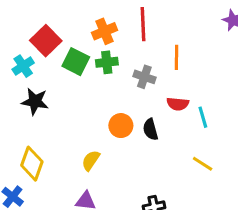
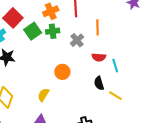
green square: (76, 62) -> (33, 31), turned 30
gray cross: (144, 77) -> (77, 40), turned 32
black semicircle: (150, 129) -> (99, 83), moved

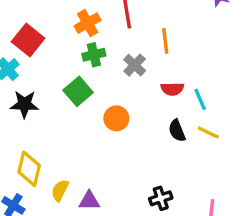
green square: (33, 31) -> (78, 91), moved
yellow semicircle: (43, 95) -> (60, 190), moved
yellow line: (115, 96) -> (208, 133), moved

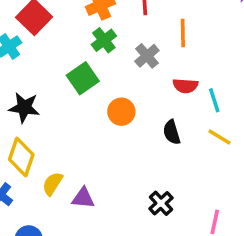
green cross: (94, 55) -> (104, 40), turned -30
black star: (24, 104) -> (24, 107), moved
black semicircle: (177, 131) -> (172, 132), moved
black cross: (161, 198) -> (161, 203), turned -30

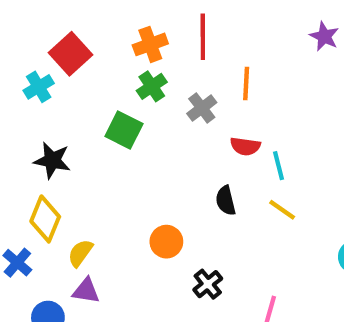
green square: (83, 78) -> (124, 130), turned -32
orange circle: (121, 112) -> (166, 242), moved
purple triangle: (83, 198) -> (86, 291), moved

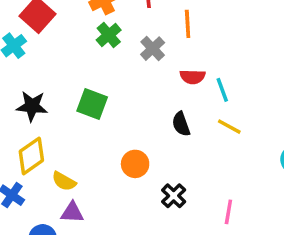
green square: (124, 130) -> (92, 104), moved
yellow diamond: (45, 219) -> (31, 156), turned 39
yellow semicircle: (80, 253) -> (64, 181), turned -90

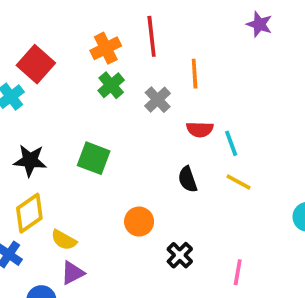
purple triangle: (72, 212) -> (73, 273), turned -30

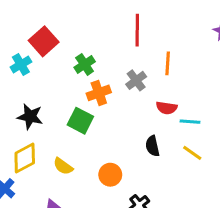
orange cross: (106, 48) -> (99, 93), moved
green cross: (111, 85) -> (85, 64), moved
cyan line: (231, 143) -> (190, 122), turned -72
yellow semicircle: (64, 240) -> (63, 166), moved

